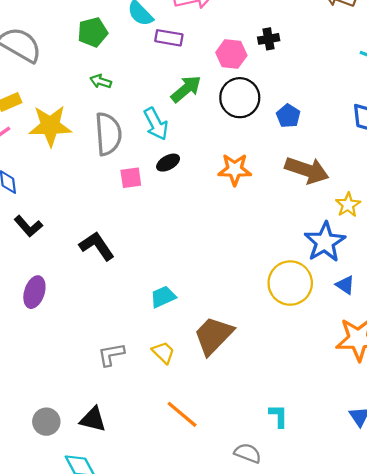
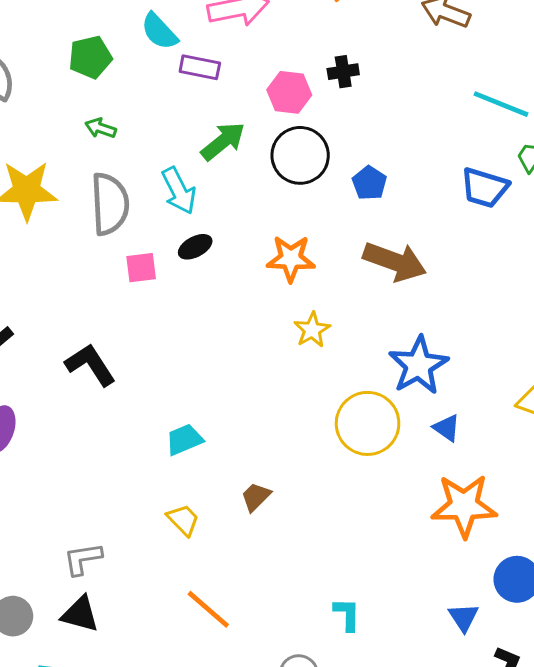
yellow star: (348, 205) -> (312, 330), moved
brown trapezoid: (213, 336) -> (256, 497), size x0.5
gray L-shape: (111, 354) -> (83, 559), moved

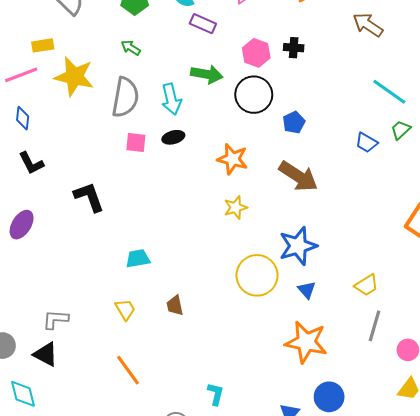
green arrow: (223, 141) -> (207, 74), turned 36
blue trapezoid: (485, 188) -> (366, 143), size x0.7
brown trapezoid: (256, 497) -> (175, 306), turned -70

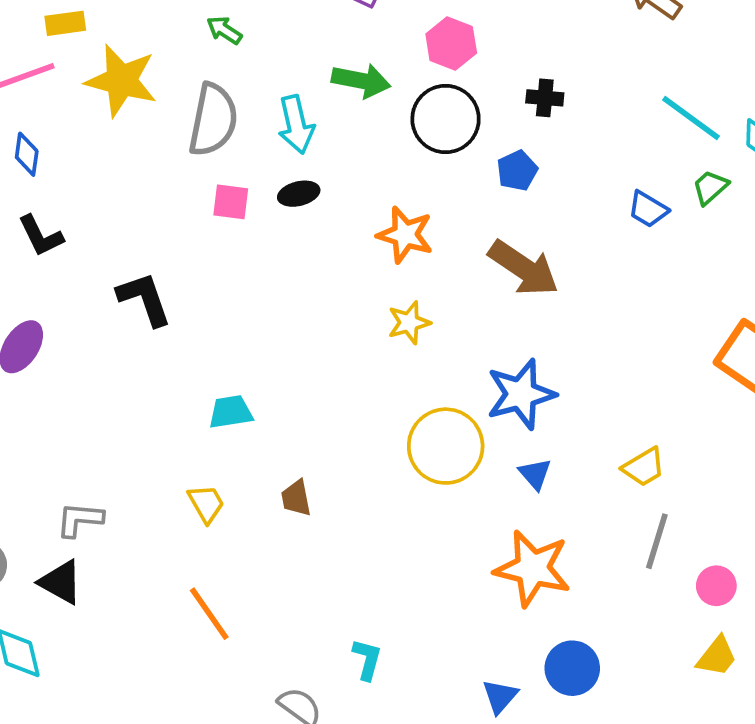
black cross: (294, 48) -> (545, 98), moved

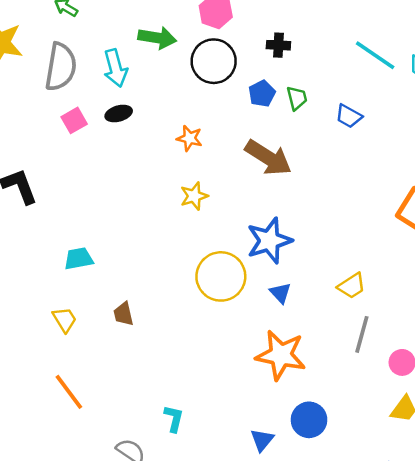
green trapezoid: (710, 187) -> (297, 98), moved, turned 120
pink square: (231, 202) -> (74, 120), turned -35
orange star: (405, 235) -> (190, 138), size x0.7

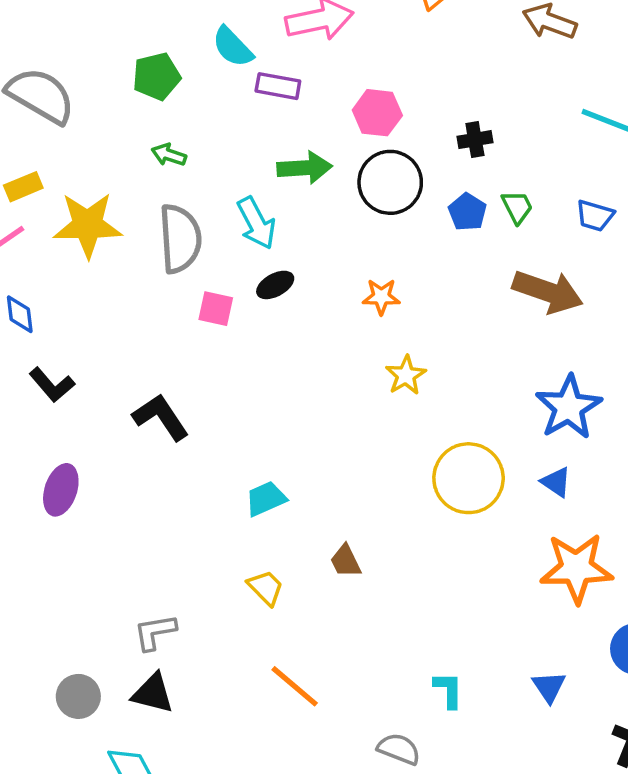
pink square: (74, 120) -> (216, 309), turned -35
brown arrow: (268, 158) -> (548, 292), moved
blue star: (269, 241) -> (569, 407), moved
blue triangle: (262, 440) -> (549, 687), moved

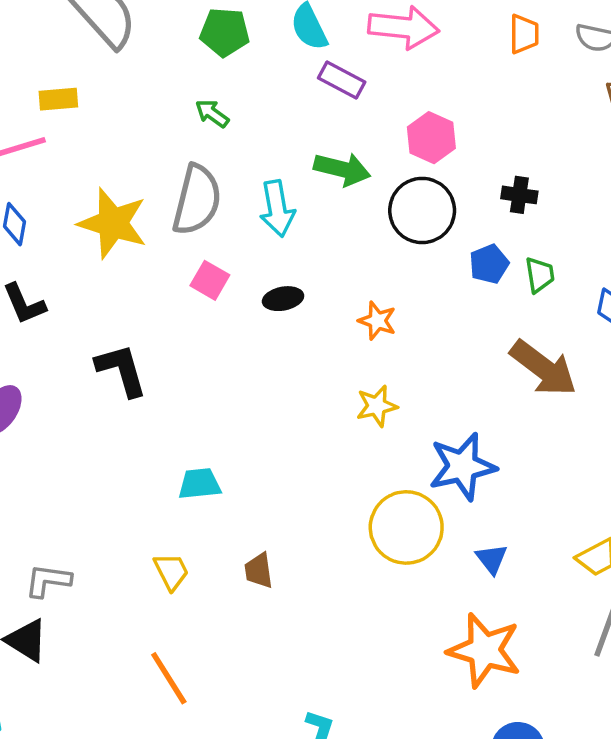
yellow star: (88, 225) -> (113, 223), moved
black ellipse: (275, 285) -> (283, 299), moved
blue star: (569, 407) -> (462, 467), moved

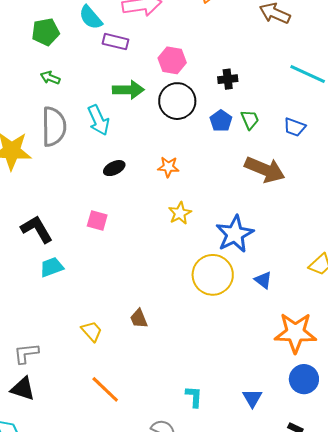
pink square: (210, 280) -> (97, 221), moved
cyan trapezoid: (199, 484) -> (52, 267), moved
orange star: (484, 650) -> (295, 333), moved

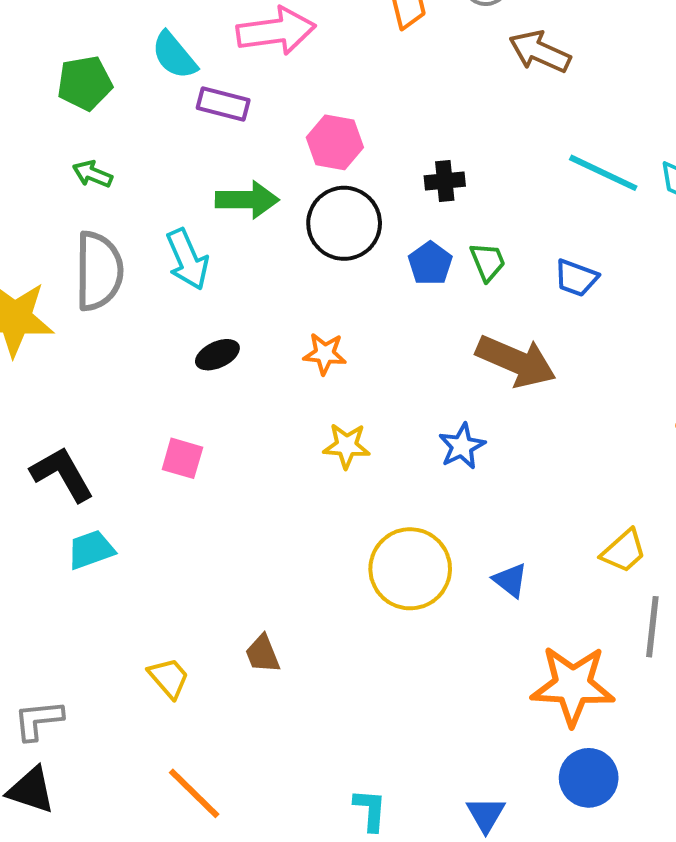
yellow star: (180, 213) -> (347, 446), turned 30
blue star: (235, 234) -> (462, 446), moved, size x0.6

